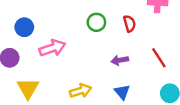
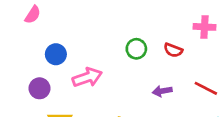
red semicircle: (129, 24) -> (173, 50), turned 126
red line: (159, 58) -> (206, 88), turned -30

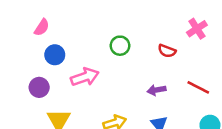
pink semicircle: (33, 15) -> (42, 27), moved
pink cross: (205, 27) -> (197, 29), turned -36
green circle: (136, 49) -> (120, 46), moved

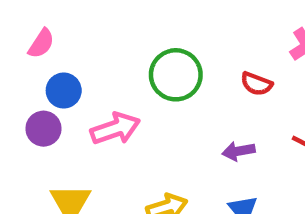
green circle: (120, 46) -> (176, 75), size x1.5
purple circle: (39, 87) -> (43, 129), moved

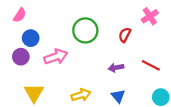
red semicircle: (256, 84) -> (125, 35), turned 96

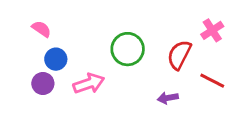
pink semicircle: (20, 15) -> (41, 29), turned -88
red semicircle: (125, 35) -> (179, 55), size x1.5
red line: (151, 65) -> (212, 81), moved

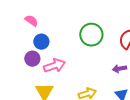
pink arrow: (89, 83) -> (54, 66), moved

